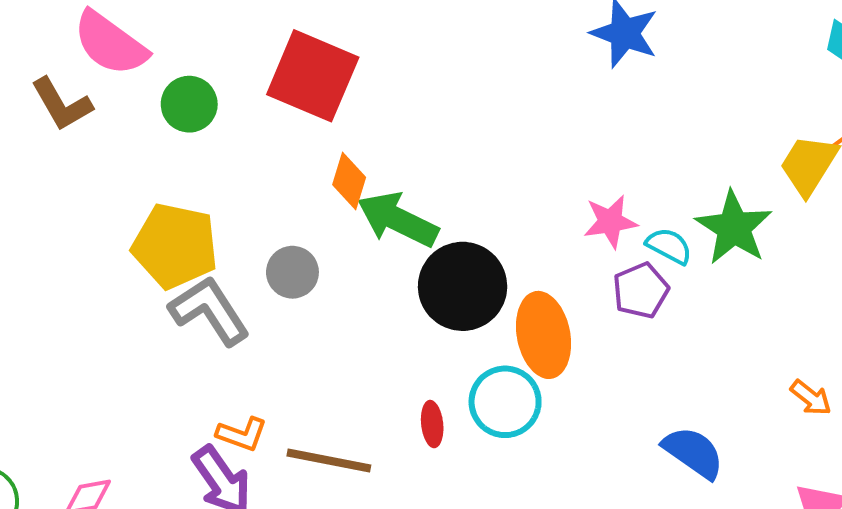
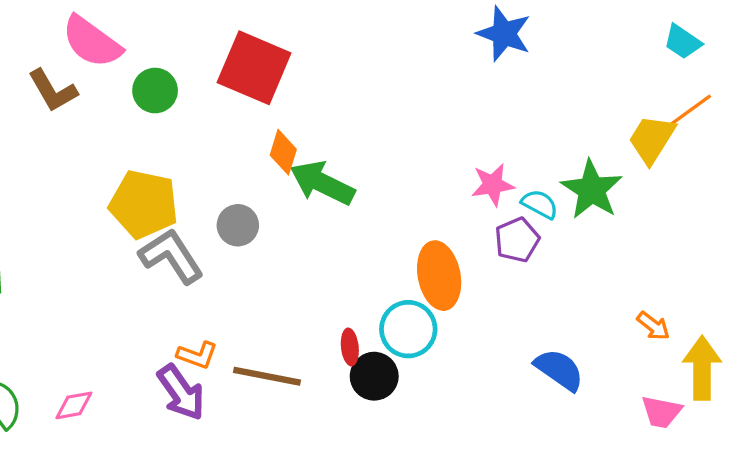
black circle: (463, 286) -> (374, 376), moved, size x0.7

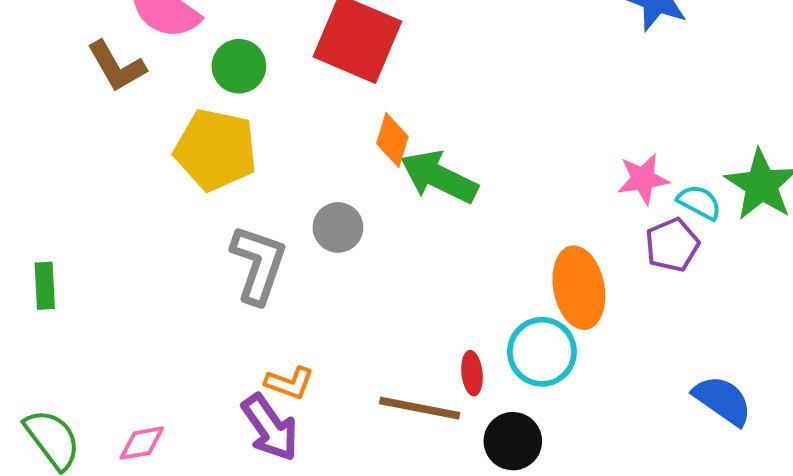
yellow pentagon: (144, 204) -> (216, 150), moved
gray L-shape: (171, 256) -> (258, 264), turned 52
brown line: (267, 376) -> (420, 408), moved
black circle: (374, 376) -> (513, 441), moved

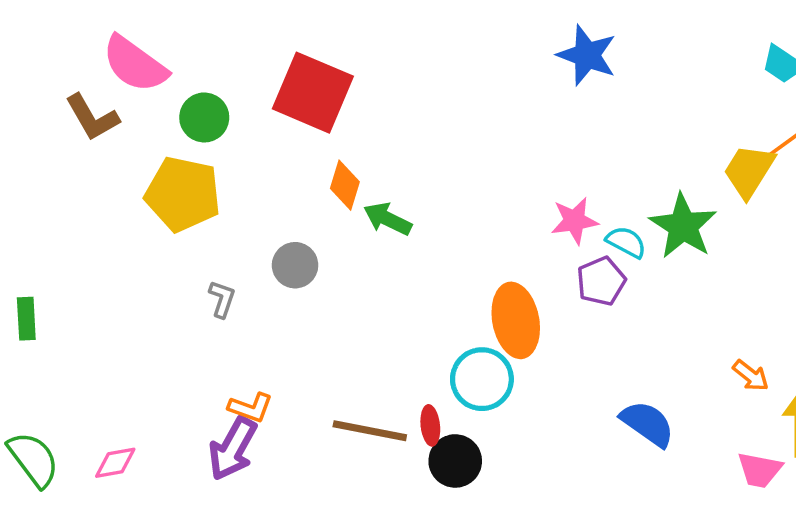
green arrow: (439, 177) -> (388, 219), size x0.7
gray L-shape: (258, 264) -> (222, 299), size x0.5
red ellipse: (472, 373) -> (430, 425), moved
purple arrow: (270, 428) -> (233, 449), turned 64

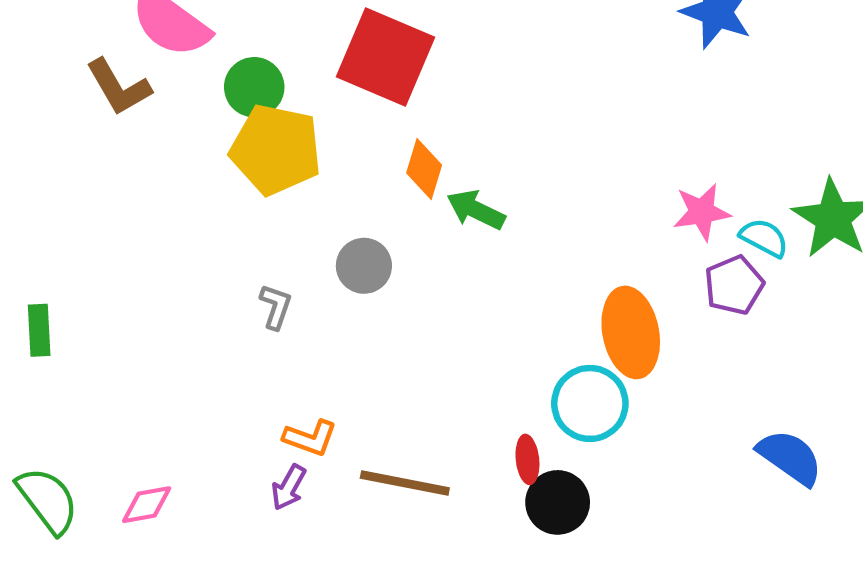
yellow pentagon: (183, 194) -> (276, 150), moved
brown line: (370, 431) -> (405, 483), moved
purple arrow: (233, 449) -> (289, 487), size x0.6

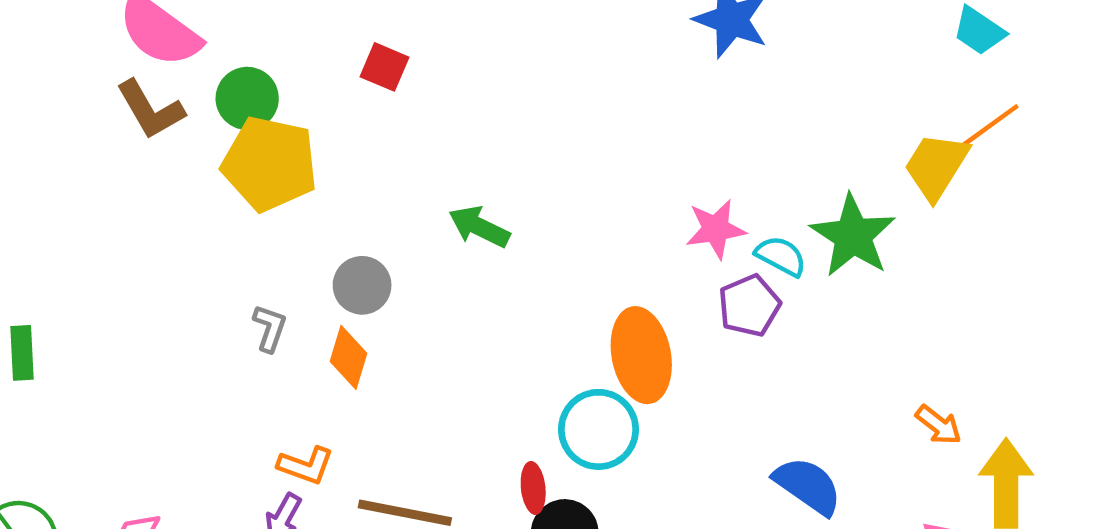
red square: (385, 57) -> (385, 67), size x0.5
brown L-shape: (119, 87) -> (150, 110), moved
orange diamond: (424, 169) -> (349, 357), moved

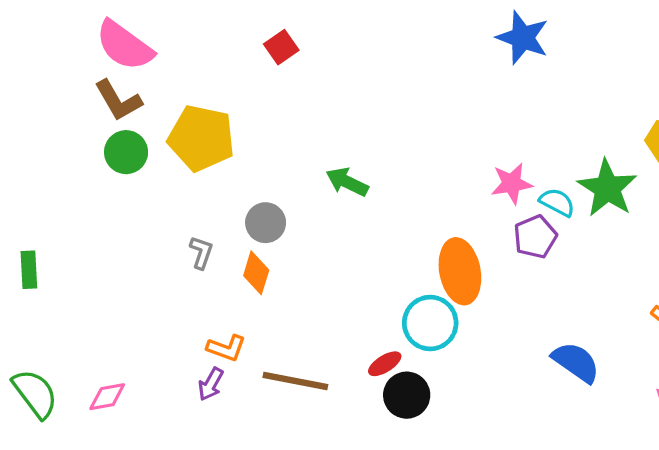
red square: (385, 67) -> (281, 47), moved, turned 32
green circle: (247, 98) -> (126, 152), moved
red ellipse: (533, 488) -> (385, 364), turned 64

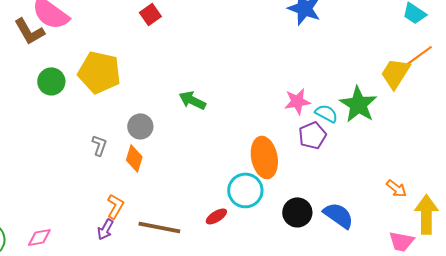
brown L-shape: (118, 100) -> (29, 31), moved
orange L-shape: (226, 348) -> (115, 206), turned -80
black circle: (407, 395) -> (297, 212), moved

